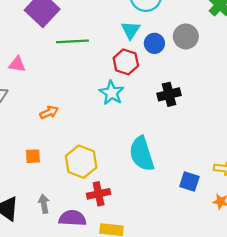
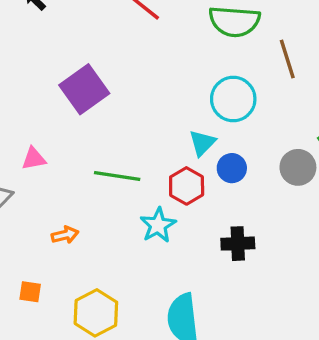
gray circle: (186, 36) -> (298, 167), moved
green line: (72, 41) -> (117, 176), moved
pink triangle: (17, 64) -> (34, 159), turned -30

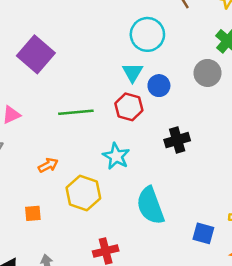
cyan star: (158, 225) -> (116, 156), moved
yellow hexagon: (96, 313) -> (83, 193), moved

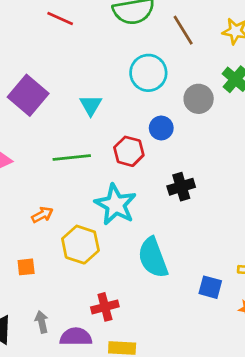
cyan triangle: (133, 72) -> (91, 105), moved
gray circle: (208, 73) -> (199, 99), moved
cyan star: (116, 156) -> (116, 205), size x1.4

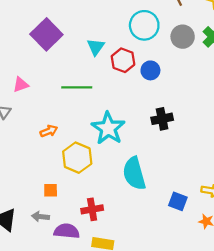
gray circle: (199, 99) -> (183, 37), moved
red hexagon: (129, 151) -> (123, 60), moved
orange square: (26, 267) -> (51, 190), moved
gray arrow: (42, 322) -> (40, 217), turned -77

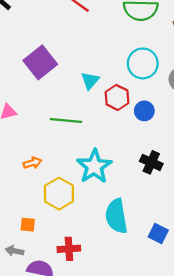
black cross: (162, 119) -> (151, 162), turned 30
blue square: (178, 201) -> (158, 234), moved

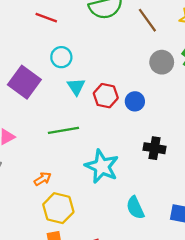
cyan circle: (143, 63) -> (61, 57), moved, size x0.7
yellow hexagon: (59, 194) -> (58, 208), moved
cyan semicircle: (116, 216) -> (135, 208), size x0.7

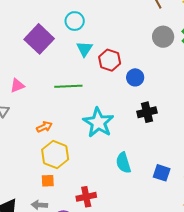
blue circle: (135, 101) -> (135, 77), moved
black cross: (154, 148) -> (147, 112), turned -30

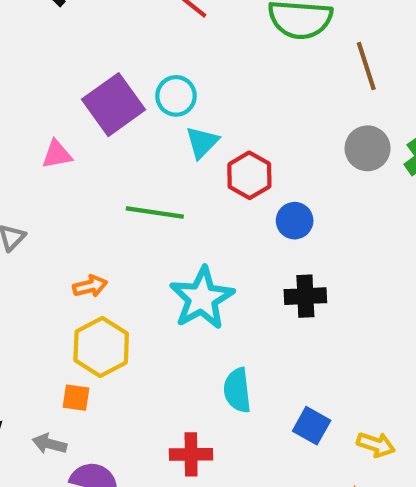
cyan circle: (75, 21) -> (176, 96), moved
pink triangle: (17, 86) -> (57, 154), moved
red cross: (86, 197) -> (191, 454), moved

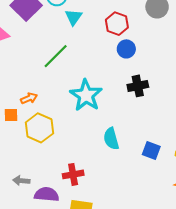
red hexagon: (249, 175) -> (117, 24), moved
green line: (155, 212) -> (56, 56), turned -44
orange square: (76, 398) -> (11, 115), moved
red cross: (191, 454) -> (73, 174), moved

